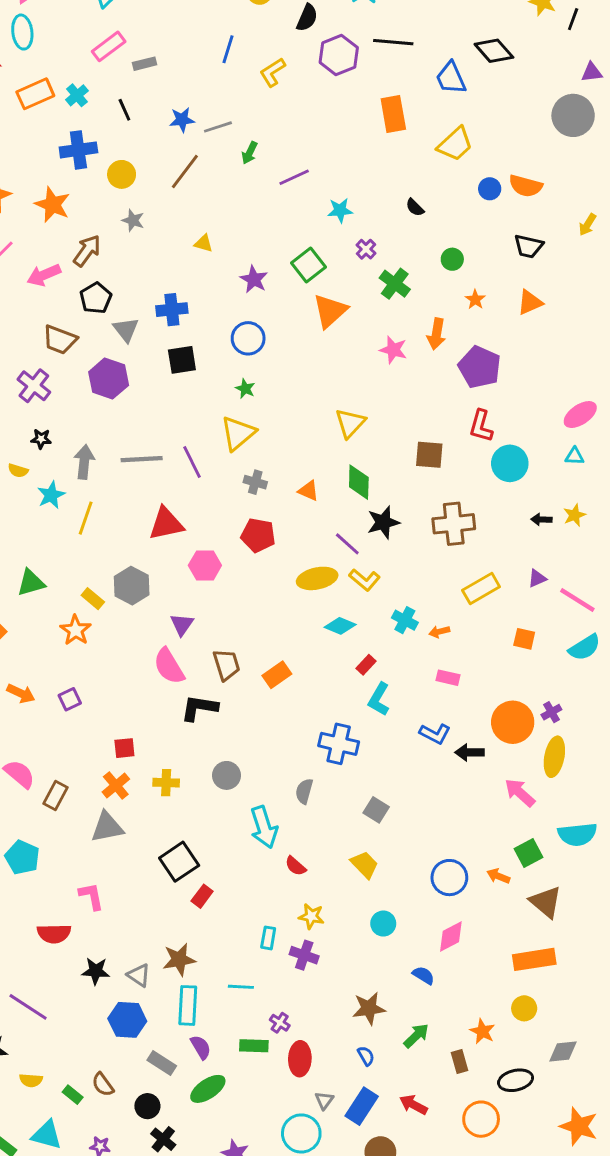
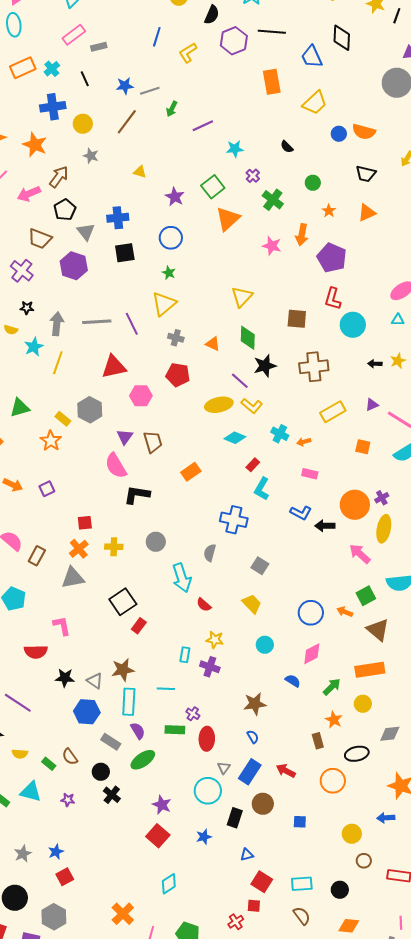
black diamond: (494, 51) -> (342, 38), turned 44
brown trapezoid: (227, 665) -> (153, 442), moved
green arrow: (416, 1036) -> (332, 687), moved

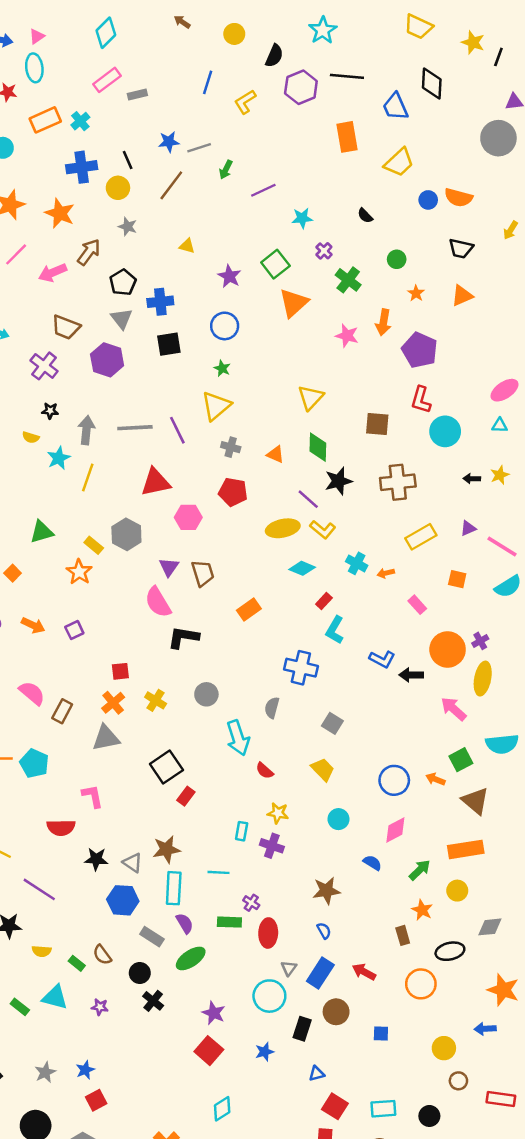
black line: (85, 79) -> (128, 160), moved
black pentagon: (65, 210) -> (123, 282), moved
pink rectangle: (310, 474) -> (417, 605), moved, turned 35
yellow cross: (114, 547) -> (156, 700), turned 30

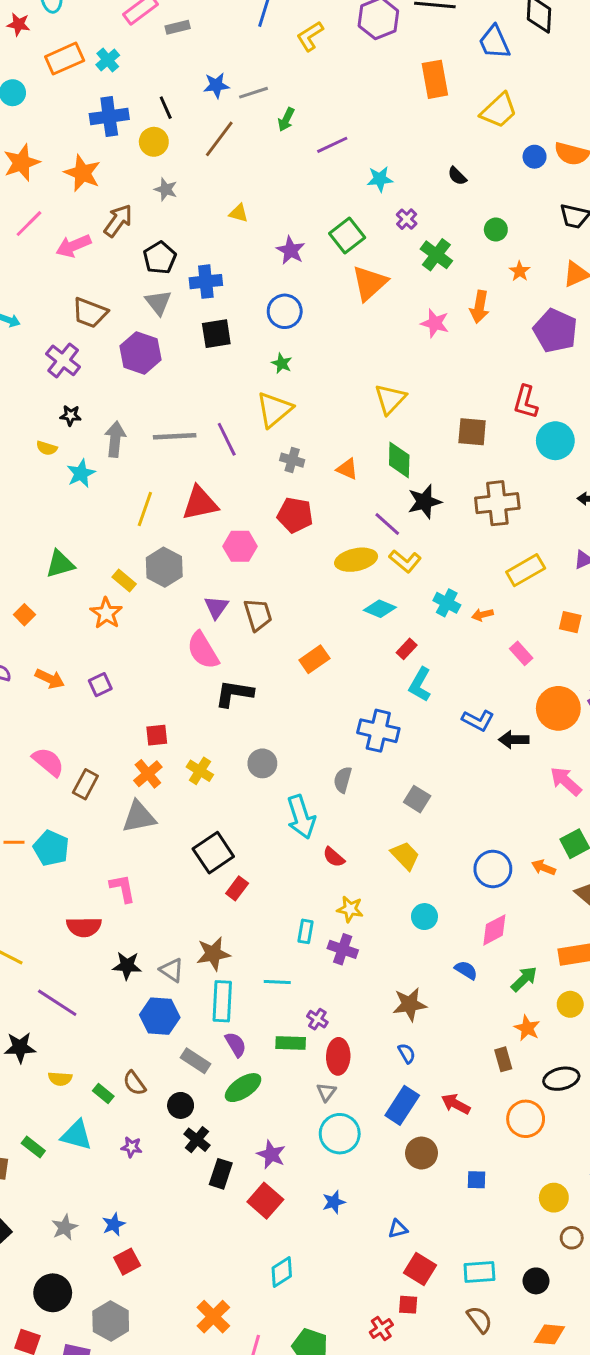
purple pentagon: (420, 350) -> (555, 331), moved
yellow line: (88, 477) -> (145, 509), moved
gray triangle: (289, 968) -> (326, 1092), moved
black rectangle: (302, 1029) -> (221, 1174), moved

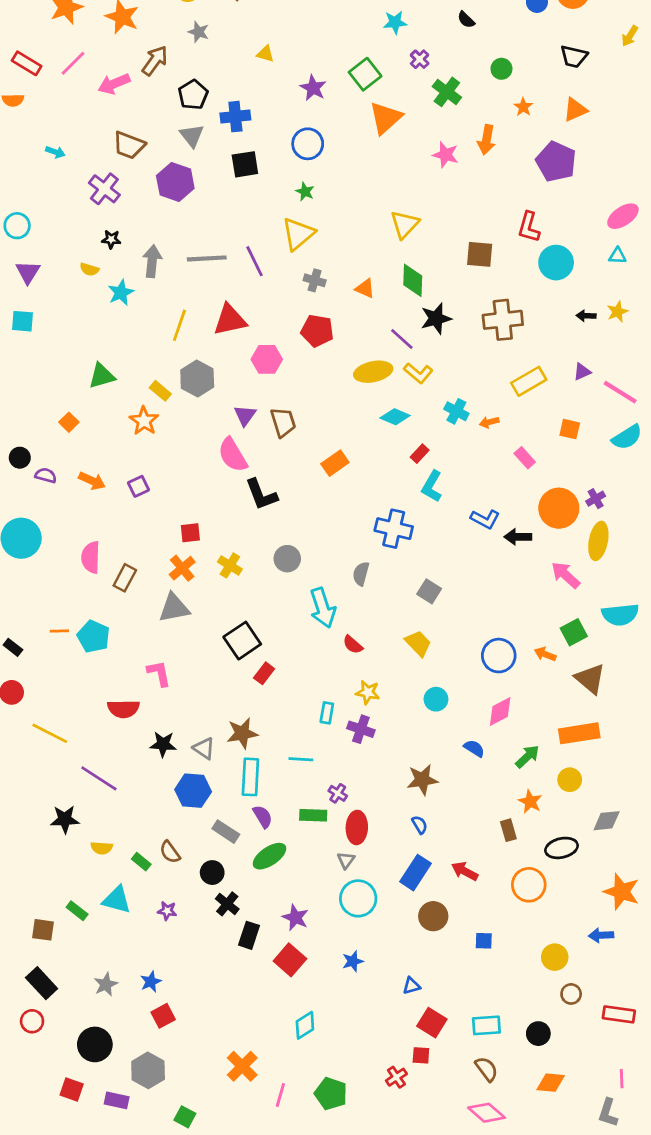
black L-shape: (234, 694) -> (261, 495), turned -120
pink semicircle: (48, 762) -> (91, 557), turned -128

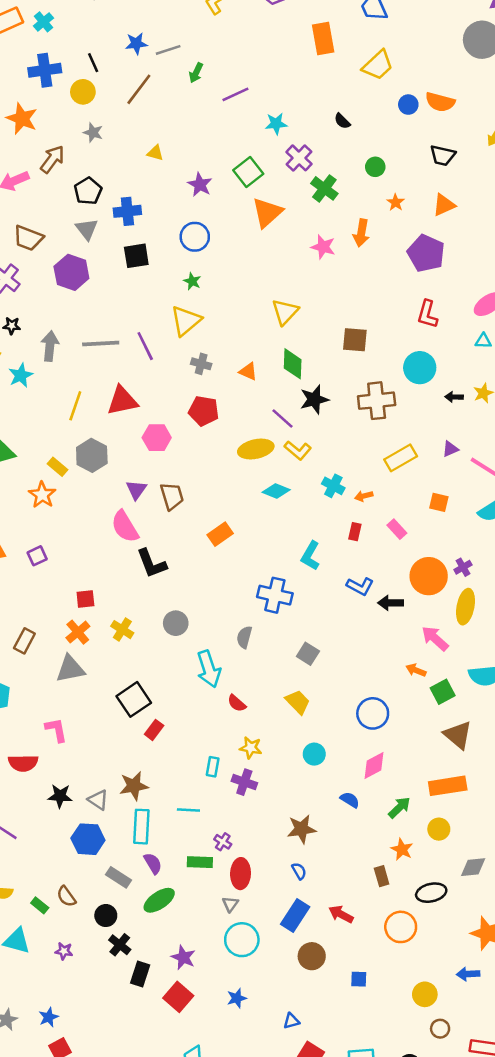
purple cross: (420, 59) -> (299, 158), size x1.5
red L-shape: (529, 227) -> (427, 314), moved
cyan circle: (556, 263) -> (420, 368), moved
red rectangle: (420, 454) -> (355, 532), moved, turned -30
orange arrow: (545, 654) -> (416, 670), moved

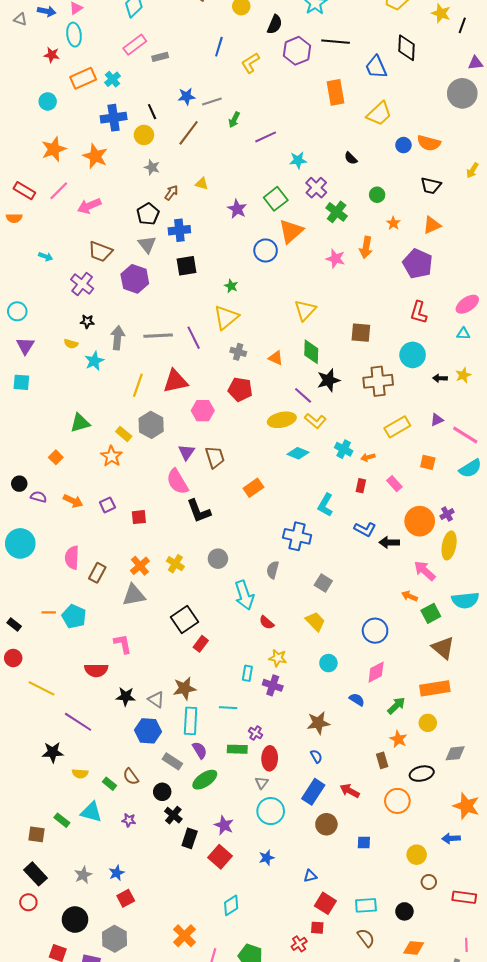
brown arrow: (52, 159) -> (171, 193), moved, size x0.7
blue circle: (195, 237) -> (266, 250), moved
red square: (85, 599) -> (139, 517), moved

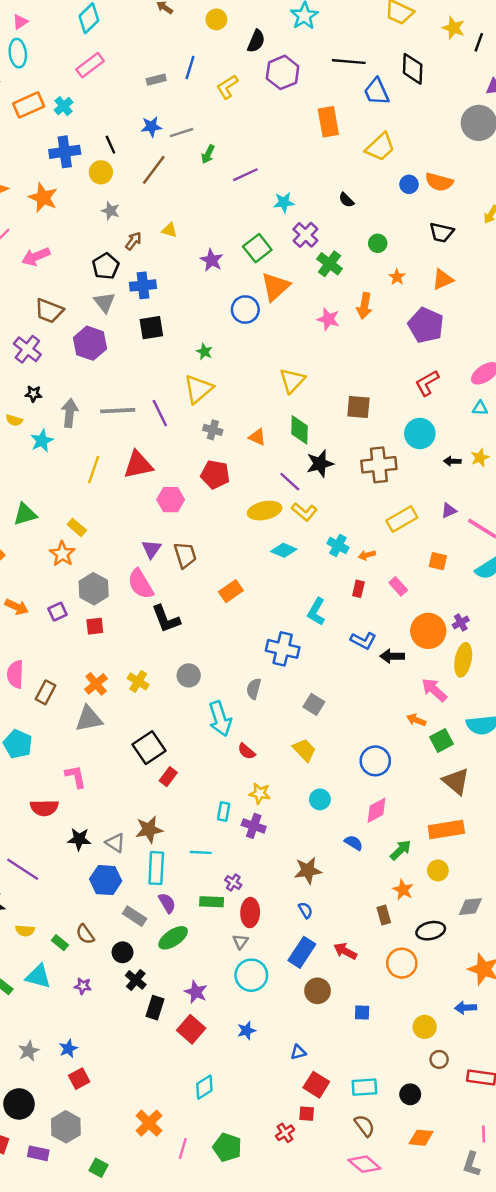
black line: (336, 42) -> (349, 62), moved
gray rectangle: (160, 57) -> (156, 80), moved
red L-shape: (419, 312) -> (427, 383), turned 45
gray hexagon: (151, 425) -> (94, 589), moved

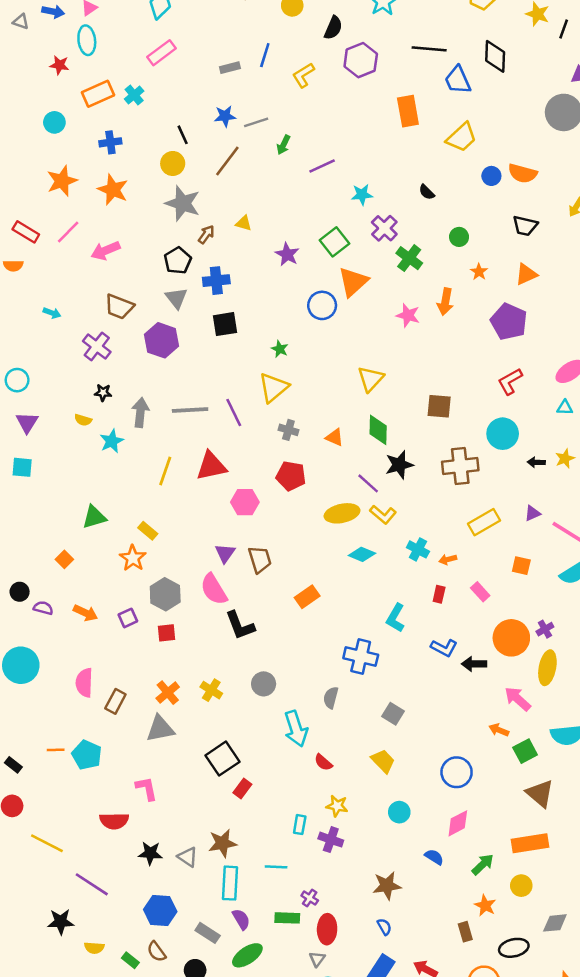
blue cross: (65, 152) -> (110, 142), moved, size x0.7
gray star: (110, 211) -> (183, 203), size x1.8
blue hexagon: (106, 880) -> (160, 910), moved

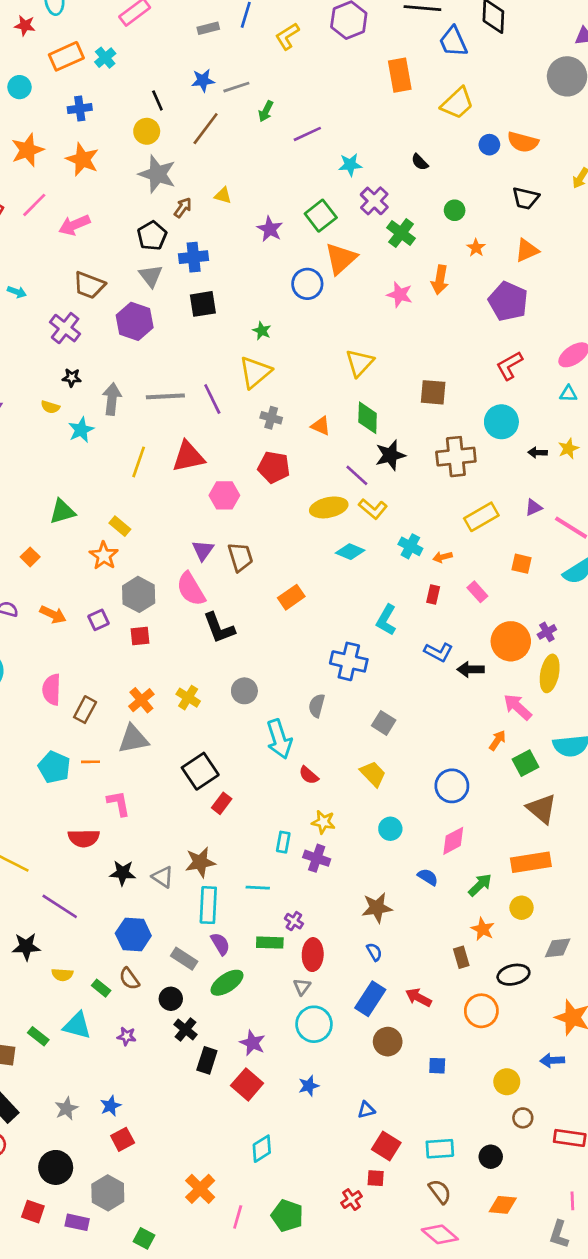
orange arrow: (499, 730) -> (497, 740), turned 102
orange line: (56, 750) -> (90, 762), moved

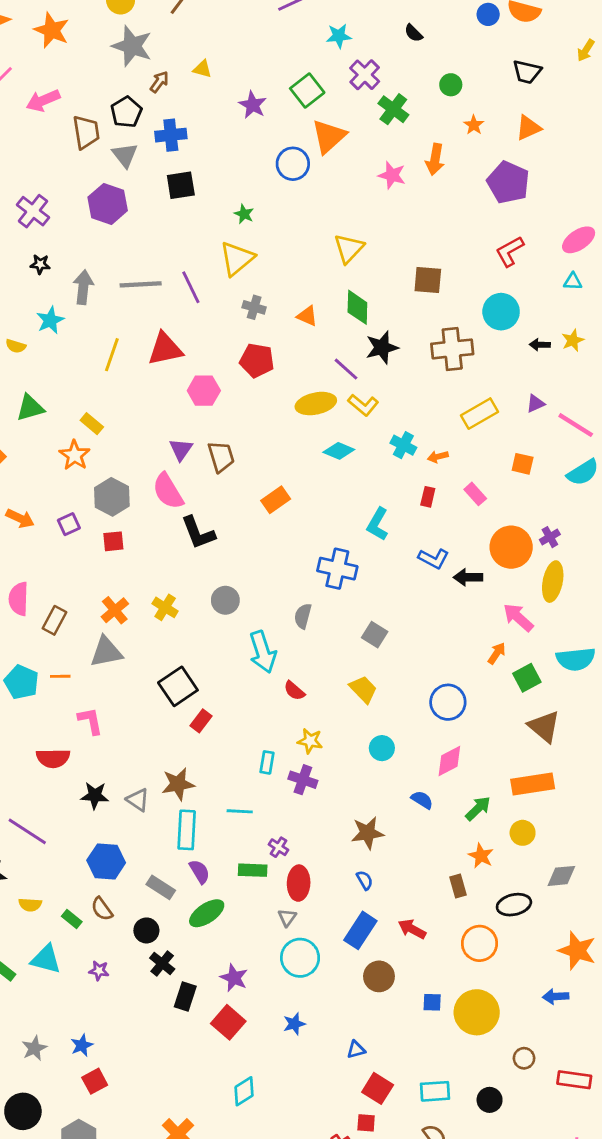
brown trapezoid: (89, 285) -> (86, 132), moved, turned -120
yellow semicircle: (50, 407) -> (16, 346), moved
yellow circle: (507, 1082) -> (477, 1012), moved, size x1.6

